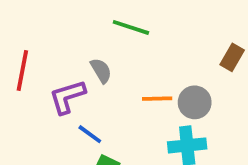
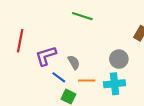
gray semicircle: (101, 71) -> (74, 62), moved
orange line: (157, 99) -> (87, 81), moved

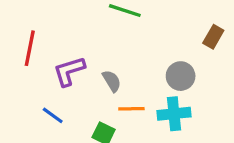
blue line: (59, 77) -> (53, 115), moved

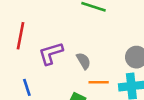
blue line: (53, 115) -> (27, 87), moved, turned 36

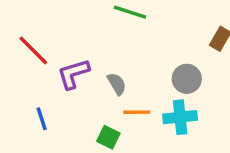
red line: (21, 36) -> (33, 50), turned -56

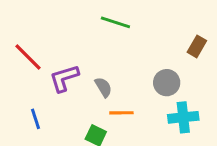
cyan cross: (180, 117) -> (183, 117), moved

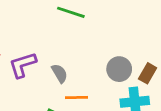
brown rectangle: (197, 46) -> (148, 73), moved

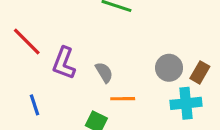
purple L-shape: (23, 65) -> (64, 63), turned -52

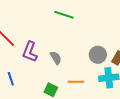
orange line: (123, 99) -> (76, 82), moved

